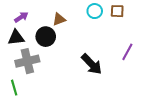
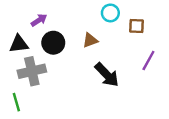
brown square: (117, 11) -> (137, 26), moved
purple arrow: (21, 17) -> (39, 20), moved
brown triangle: (59, 19) -> (90, 40), moved

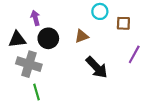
purple arrow: (39, 20) -> (35, 18), turned -72
gray cross: (32, 71) -> (29, 64), turned 30
green line: (16, 102) -> (36, 92), moved

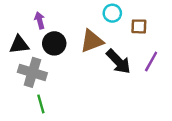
brown triangle: (82, 36) -> (92, 41), size x1.5
black arrow: (97, 67) -> (118, 62), moved

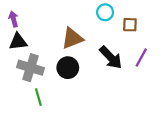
purple arrow: (40, 20) -> (14, 19), moved
brown triangle: (92, 41) -> (72, 38), moved
black circle: (54, 43) -> (68, 68), moved

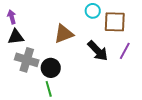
brown square: (130, 25) -> (115, 22), size x1.6
black circle: (68, 68) -> (51, 68), moved
green line: (38, 97) -> (49, 89), moved

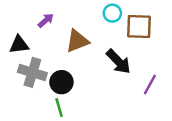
purple arrow: (12, 17) -> (46, 20), moved, turned 64
purple line: (125, 51) -> (150, 85), moved

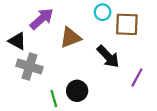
purple arrow: (46, 20) -> (42, 19), size x1.6
black triangle: (19, 45) -> (17, 41), turned 36
black circle: (61, 82) -> (77, 91), moved

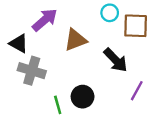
purple line: (137, 78) -> (137, 91), moved

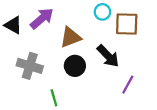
black triangle: (19, 44) -> (13, 25), moved
black circle: (83, 97) -> (75, 66), moved

